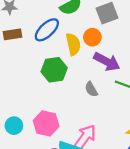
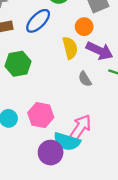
yellow semicircle: (73, 44) -> (70, 48), moved
green hexagon: (54, 70) -> (18, 64), moved

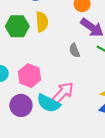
yellow semicircle: (70, 48) -> (42, 22), moved
purple circle: (51, 153) -> (21, 105), moved

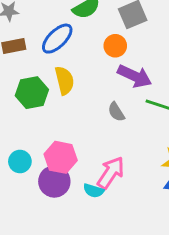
cyan semicircle: (48, 103) -> (94, 191), size x0.6
purple circle: (21, 105) -> (54, 181), moved

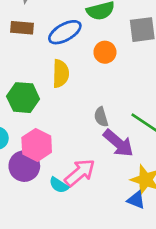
orange circle: (115, 46) -> (105, 52), moved
purple arrow: (135, 76) -> (118, 143), moved
green hexagon: (32, 93) -> (23, 98), moved

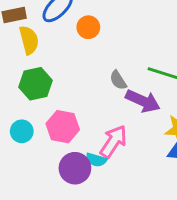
orange circle: (105, 52) -> (88, 27), moved
yellow semicircle: (61, 74) -> (29, 40), moved
purple circle: (24, 166) -> (75, 168), moved

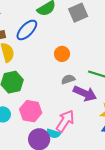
orange circle: (88, 27) -> (62, 54), moved
gray semicircle: (118, 80) -> (68, 79), turned 104

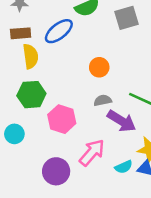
pink hexagon: (31, 111) -> (62, 119), moved
cyan semicircle: (54, 134) -> (124, 167), moved, turned -48

